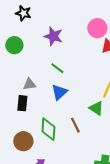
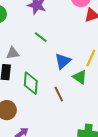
blue triangle: (59, 92) -> (63, 61), moved
green diamond: (48, 129) -> (31, 83), moved

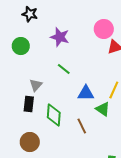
gray triangle: (13, 53) -> (36, 85), turned -40
blue triangle: (63, 61) -> (86, 93), turned 42

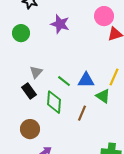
green line: (64, 69) -> (64, 81), moved
black rectangle: (29, 104) -> (29, 91), turned -42
brown line: (82, 126) -> (82, 113), turned 49

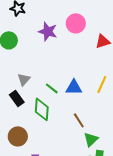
pink circle: (104, 16) -> (76, 23), moved
green triangle: (103, 96) -> (91, 139), moved, turned 42
brown line: (82, 113) -> (79, 120), moved, turned -56

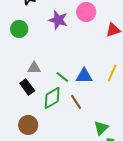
gray triangle: (24, 79) -> (34, 68), turned 48
green diamond: (42, 109) -> (52, 98), turned 55
brown line: (79, 120) -> (76, 102), moved

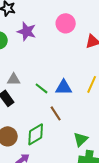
purple star: (58, 20) -> (27, 31), moved
green diamond: (52, 98) -> (36, 134), moved

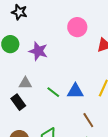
purple star: (27, 31) -> (38, 51), moved
brown line: (56, 113) -> (88, 120), moved

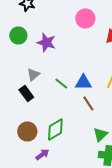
gray triangle: (25, 83) -> (33, 74), turned -40
brown line: (88, 120) -> (88, 103), moved

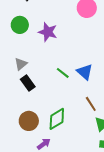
gray triangle: (33, 74) -> (21, 64), moved
blue triangle: (83, 82) -> (85, 72), turned 42
brown line: (88, 103) -> (91, 104), moved

